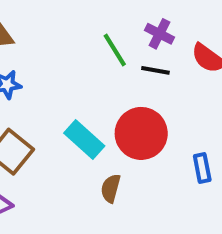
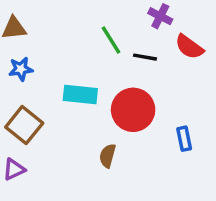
purple cross: (159, 34) -> (160, 16), moved
cyan rectangle: (84, 140) -> (80, 94), moved, turned -36

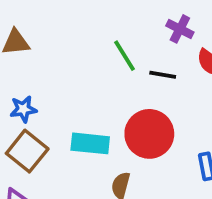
blue star: (21, 69) -> (23, 109), moved
cyan rectangle: (80, 94) -> (90, 143), moved

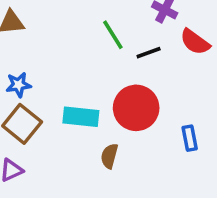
black line: (163, 75) -> (149, 53), turned -30

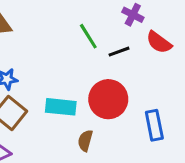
blue rectangle: (190, 138) -> (154, 125), size x1.4

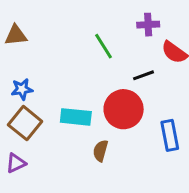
purple cross: (133, 15) -> (148, 25), turned -30
black line: (119, 52) -> (144, 75), moved

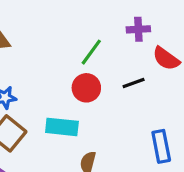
green line: (104, 46) -> (91, 52), turned 68
red circle: (124, 109) -> (86, 88), moved, size x0.7

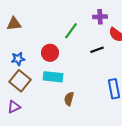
red circle: (86, 88) -> (50, 53), moved

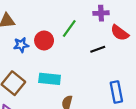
red circle: (50, 53) -> (44, 40), moved
blue star: (18, 59) -> (21, 45), moved

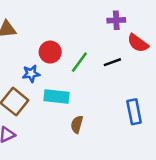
green line: (69, 28) -> (79, 62), moved
blue star: (21, 45) -> (31, 74), moved

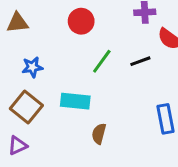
red circle: (50, 52) -> (81, 21), moved
blue star: (31, 74) -> (32, 67), moved

